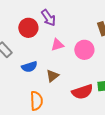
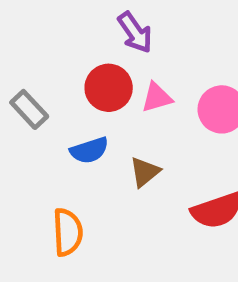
red circle: (28, 28) -> (109, 88), moved
orange semicircle: (36, 101) -> (68, 232), moved

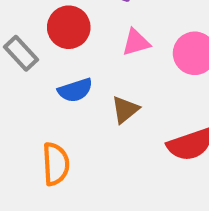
red circle: (109, 88) -> (69, 27), moved

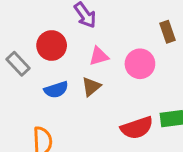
brown triangle: (125, 110) -> (91, 87), moved

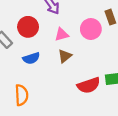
pink circle: (140, 64) -> (91, 29), moved
brown triangle: (91, 87) -> (65, 56), moved

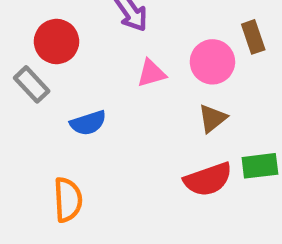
red circle: (28, 27) -> (57, 42), moved
brown triangle: (65, 56) -> (212, 118), moved

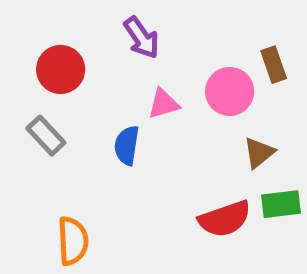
gray rectangle: (32, 84) -> (46, 136), moved
brown triangle: (212, 118) -> (259, 153), moved
blue semicircle: (88, 123) -> (127, 145), moved, turned 117

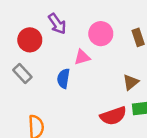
purple arrow: (141, 38) -> (57, 24), moved
pink circle: (230, 92) -> (101, 34), moved

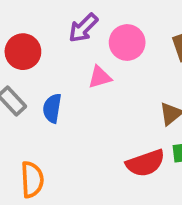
purple arrow: (57, 24) -> (83, 28), moved, turned 80
blue semicircle: (63, 78) -> (52, 108), moved

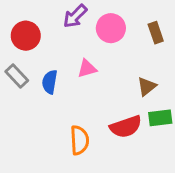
pink triangle: (100, 77) -> (87, 68), moved
orange semicircle: (32, 180) -> (80, 140), moved

